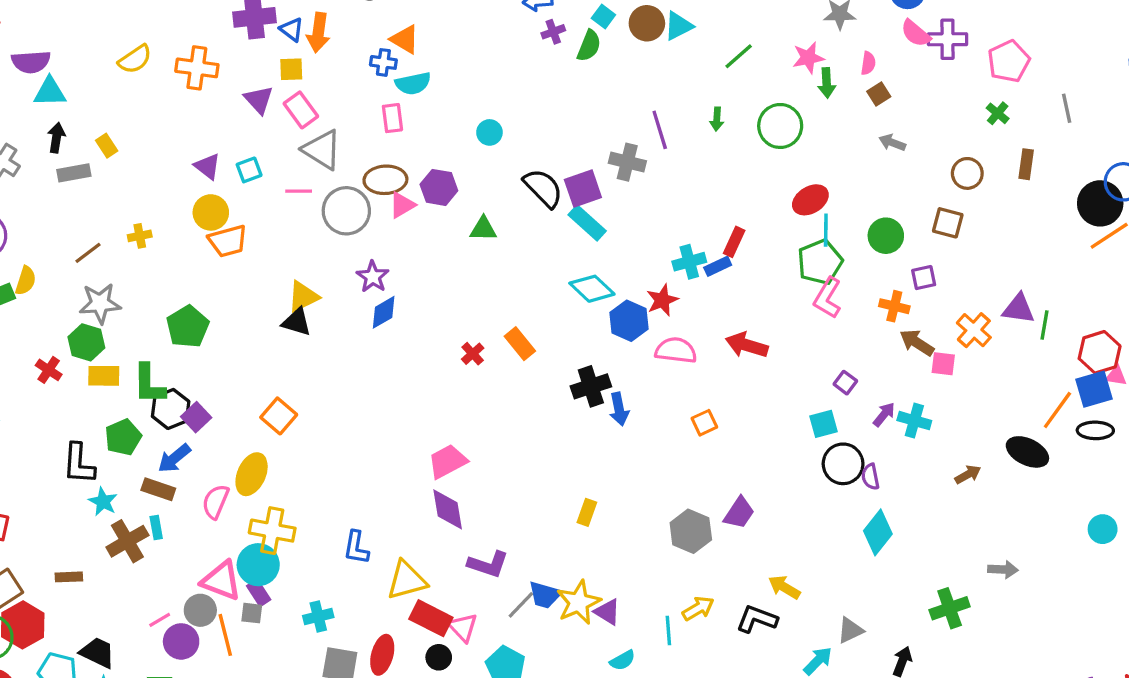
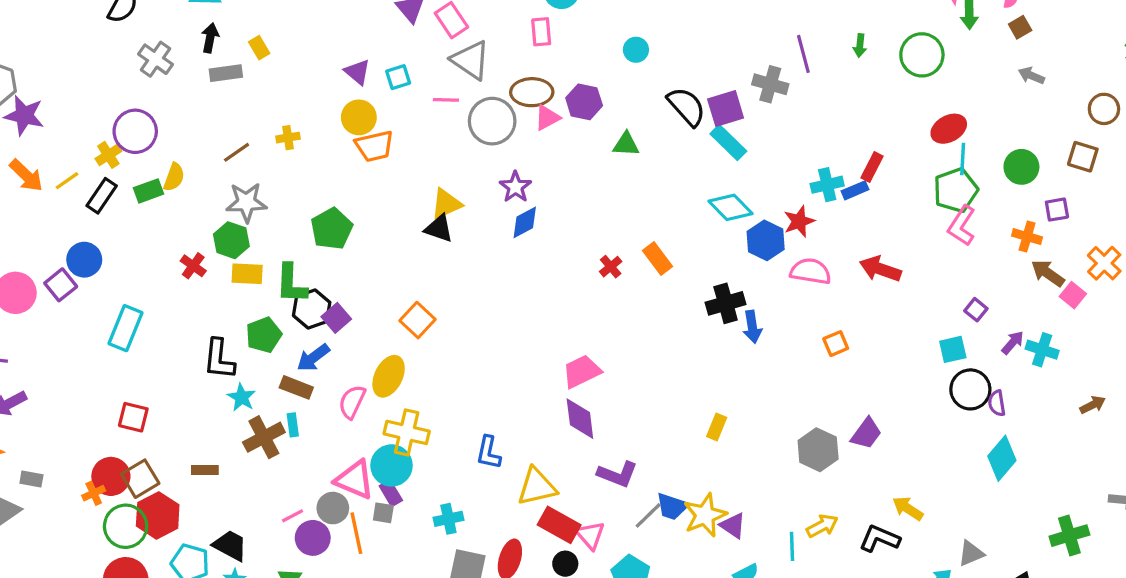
pink square: (943, 364) -> (1073, 295), turned 30

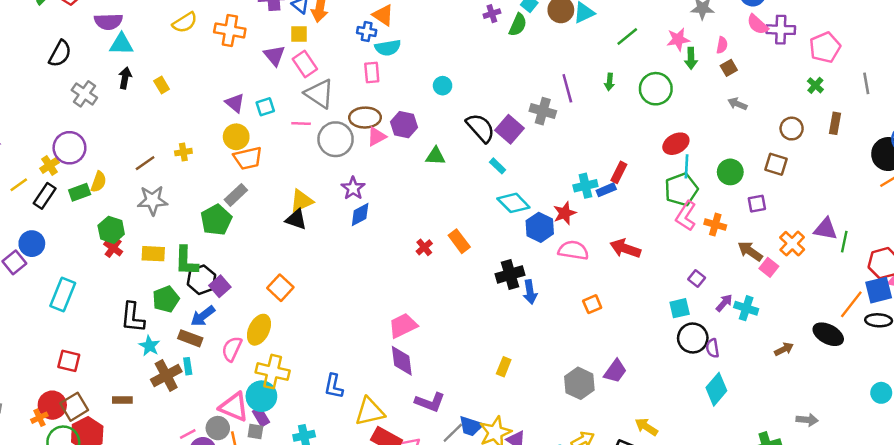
gray rectangle: (226, 73) -> (236, 195), moved, turned -35
purple square: (726, 108) -> (510, 129), turned -32
cyan rectangle: (728, 142) -> (498, 166), moved, size x0.6
orange cross: (1027, 237) -> (715, 225), moved
green hexagon: (231, 240) -> (111, 230), moved

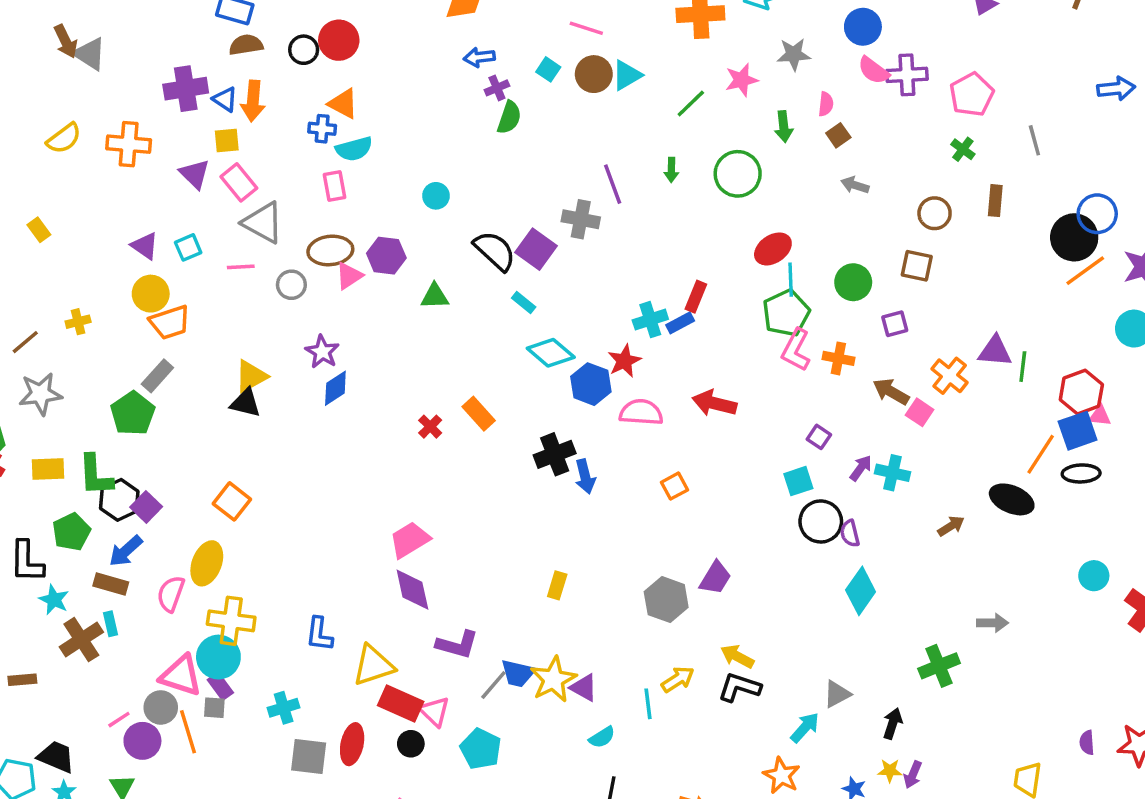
green semicircle: (518, 25) -> (509, 118), moved
pink star: (678, 39) -> (742, 80), moved
gray circle: (336, 139) -> (291, 285), size x0.6
yellow arrow: (646, 427) -> (737, 656), moved

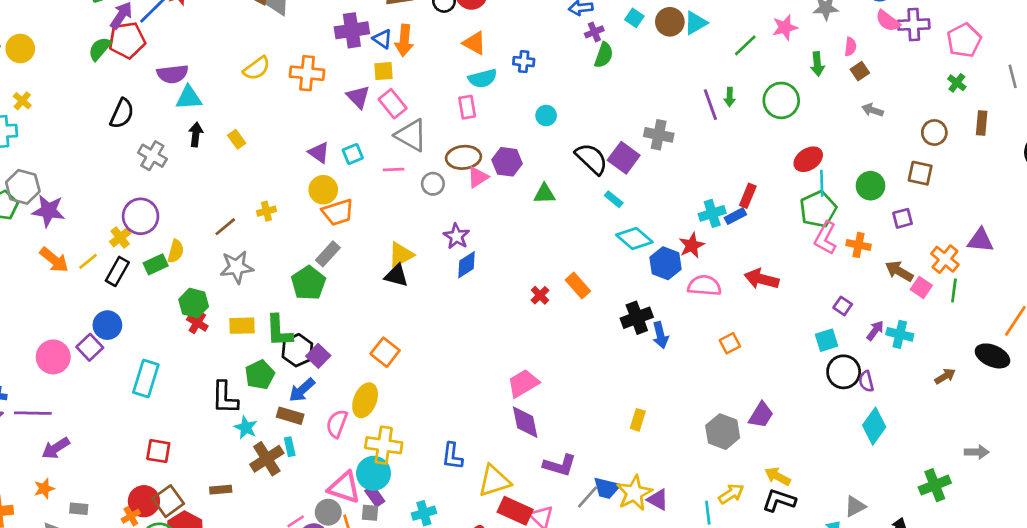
blue cross: (322, 129) -> (524, 62), moved
purple line: (613, 184) -> (710, 105), moved
green line: (1023, 367) -> (954, 290), moved

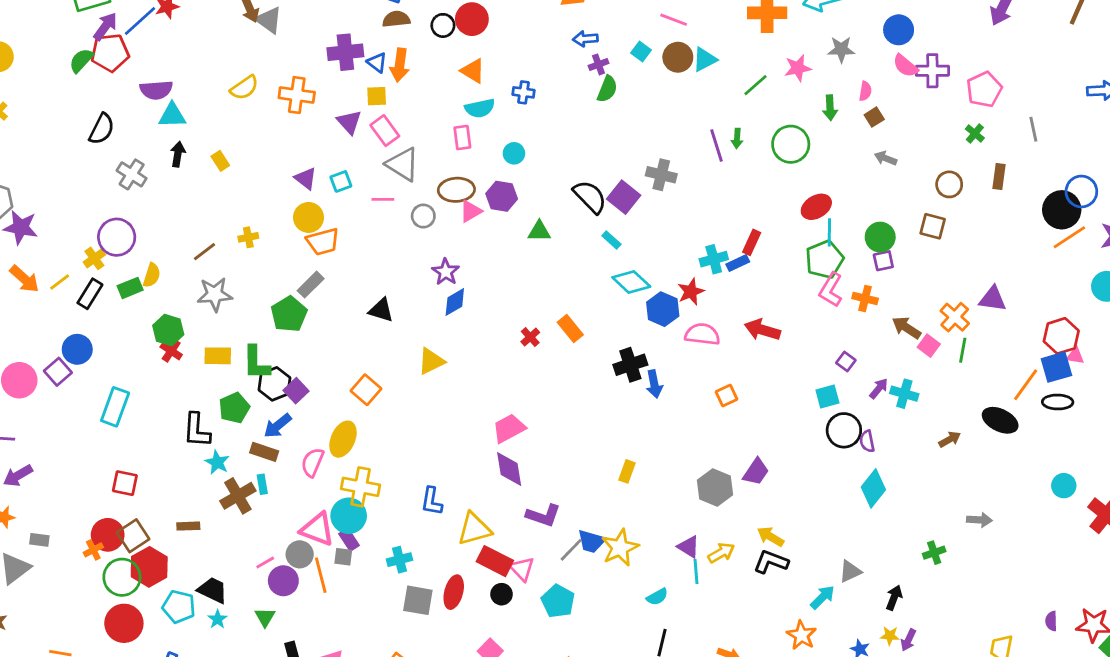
cyan circle: (546, 116) -> (514, 153), moved
purple square: (903, 218) -> (883, 261), moved
yellow triangle: (401, 255) -> (431, 361), moved
green cross: (935, 485) -> (934, 553), size x0.7
purple triangle: (658, 500) -> (689, 547), moved

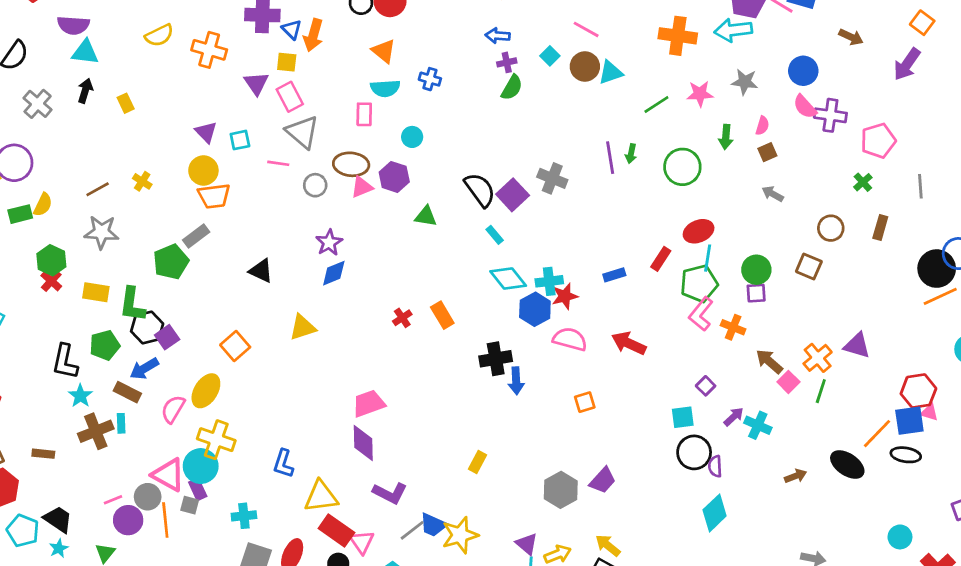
yellow cross: (248, 237) -> (142, 181), turned 36
red rectangle: (752, 242) -> (661, 259), moved
cyan cross: (714, 259) -> (549, 281), moved

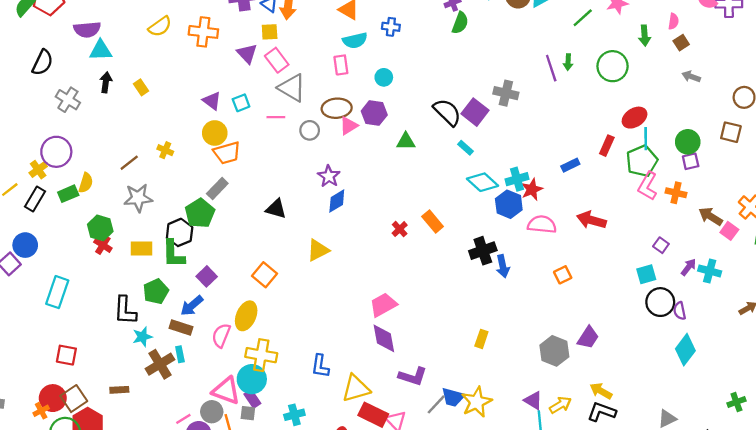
black hexagon: (147, 327) -> (180, 232), moved
cyan star: (80, 396) -> (142, 337), turned 30

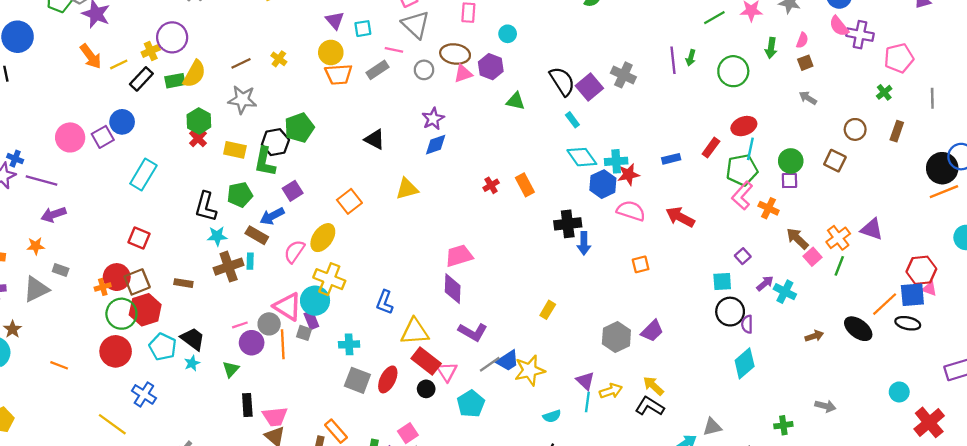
yellow semicircle: (86, 183) -> (194, 74), size x1.4
gray rectangle: (217, 188) -> (377, 70), moved
blue trapezoid: (453, 397) -> (508, 361), turned -60

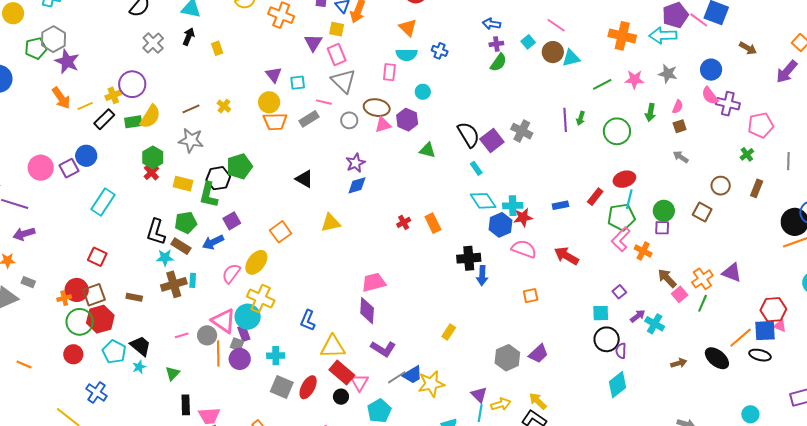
brown rectangle: (257, 235) -> (181, 246), moved
purple circle: (252, 343) -> (240, 359), moved
red circle: (116, 351) -> (73, 354), size x0.7

